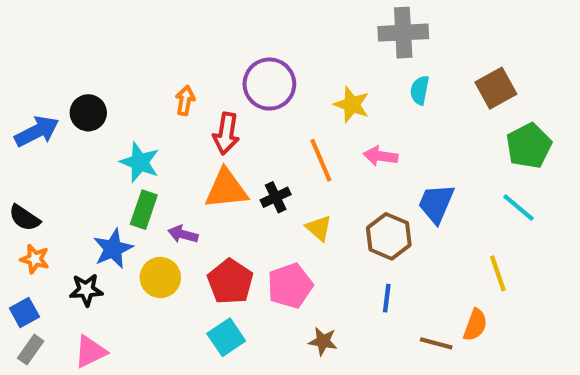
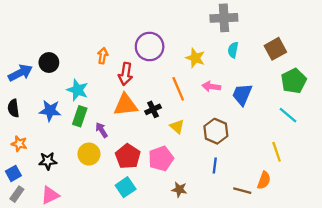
blue trapezoid: (436, 203) -> (242, 95), moved
black semicircle: (24, 218) -> (13, 108), moved, turned 48
purple arrow: (183, 234) -> (102, 130), turned 42
blue star: (113, 249) -> (50, 111), moved, turned 30

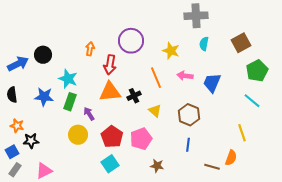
black star: (48, 161) -> (31, 141), moved

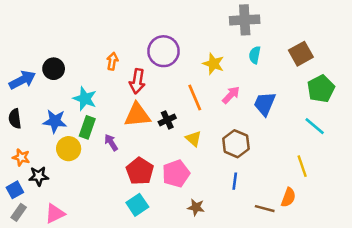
pink arrow: (185, 76) -> (231, 95), turned 126
yellow circle: (78, 135) -> (69, 149), moved

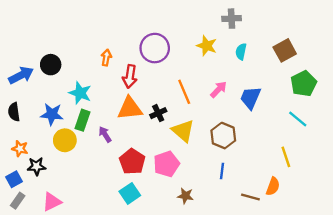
gray cross: (245, 20) -> (232, 19), size x0.7
yellow star: (213, 64) -> (207, 46), moved
yellow triangle: (193, 139) -> (183, 131), size x1.5

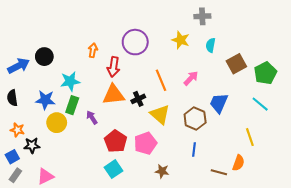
brown square: (285, 50) -> (236, 64), moved
cyan star: (80, 93) -> (70, 81), turned -30
blue trapezoid: (250, 98) -> (219, 103), moved

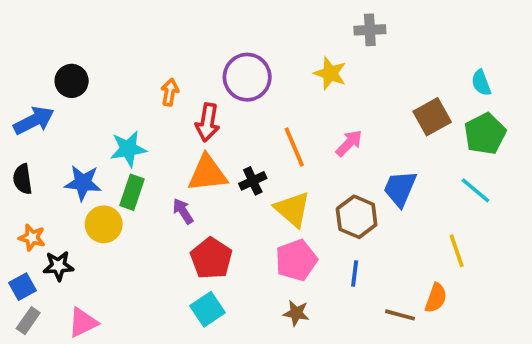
cyan semicircle: (211, 45) -> (481, 83), moved, turned -32
black circle: (44, 57) -> (72, 81), moved
purple arrow: (92, 117) -> (183, 211), moved
pink pentagon: (146, 143) -> (296, 260), moved

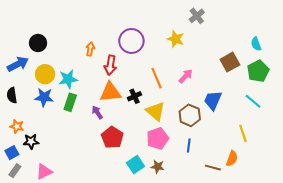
gray cross: (370, 30) -> (197, 16), turned -35
yellow circle: (104, 224) -> (45, 74), moved
cyan square: (207, 309) -> (135, 165), moved

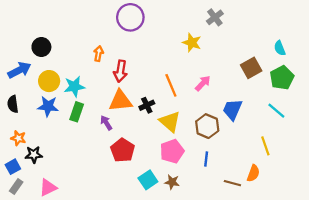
purple circle: (131, 41) -> (130, 17), moved

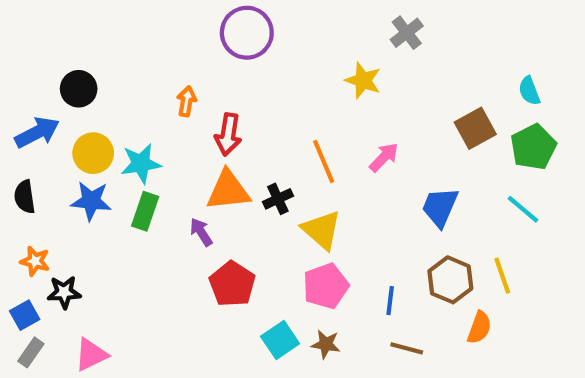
brown hexagon: (207, 126) -> (450, 280), moved
brown line: (232, 183) -> (407, 348), moved

